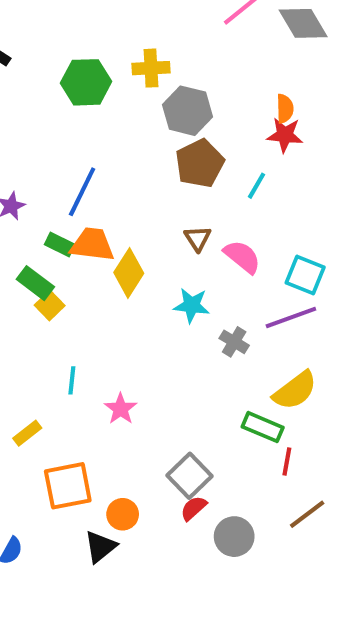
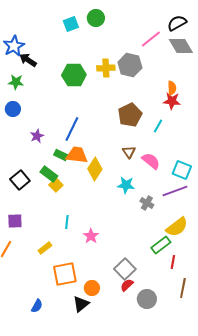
gray hexagon: (187, 111) -> (130, 65), moved
green rectangle: (263, 427) -> (161, 245), turned -60
brown line: (307, 514) -> (183, 288), turned -42

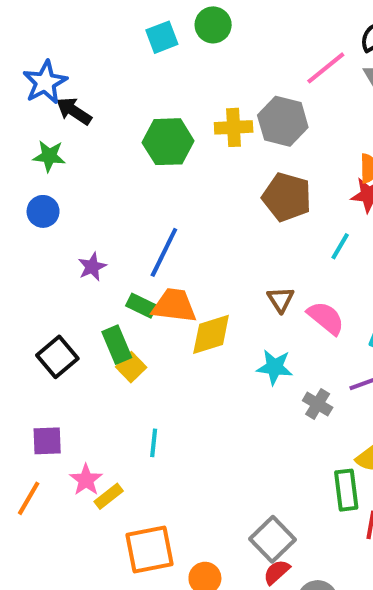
brown pentagon: (130, 115) -> (287, 197), moved, turned -30
yellow diamond: (95, 169) -> (211, 334), turned 40
green rectangle: (49, 174) -> (117, 345), turned 30
pink star: (91, 236) -> (86, 480), moved
green rectangle: (161, 245) -> (346, 490), turned -60

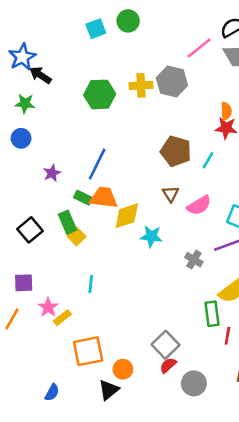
brown pentagon: (287, 197) -> (176, 151), moved
pink semicircle: (326, 318) -> (199, 205), turned 110
cyan star: (275, 367) -> (151, 236), moved

